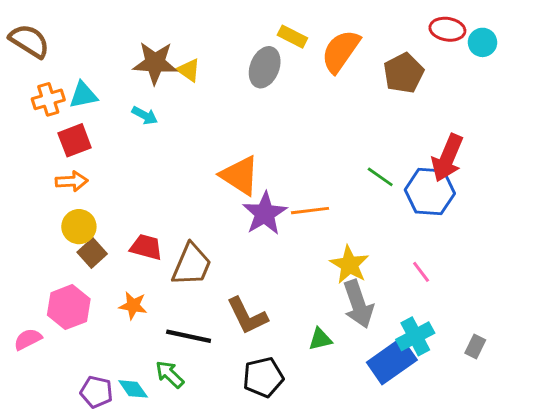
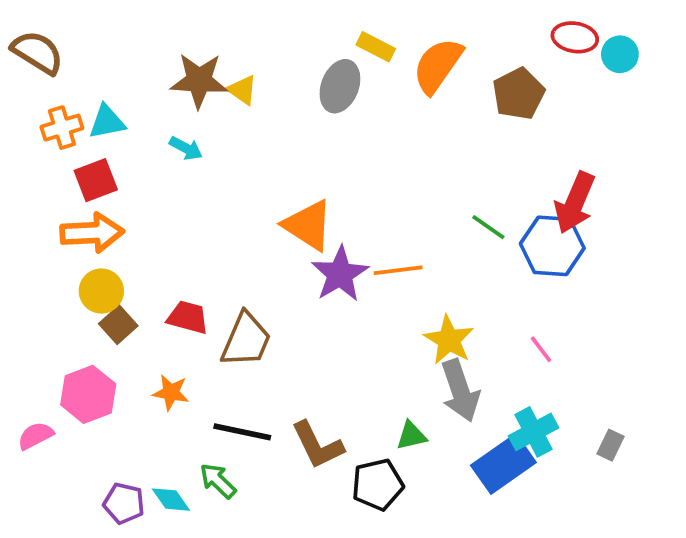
orange arrow: (72, 181) -> (92, 233), size x1.5
brown L-shape: (247, 316) -> (317, 445), moved
black pentagon: (263, 377) -> (378, 485), moved

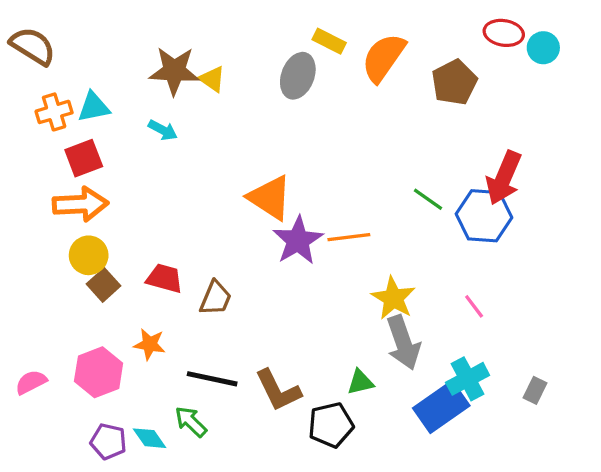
brown trapezoid: (246, 340) -> (215, 298), size x0.7
pink hexagon: (88, 394) -> (99, 372), moved

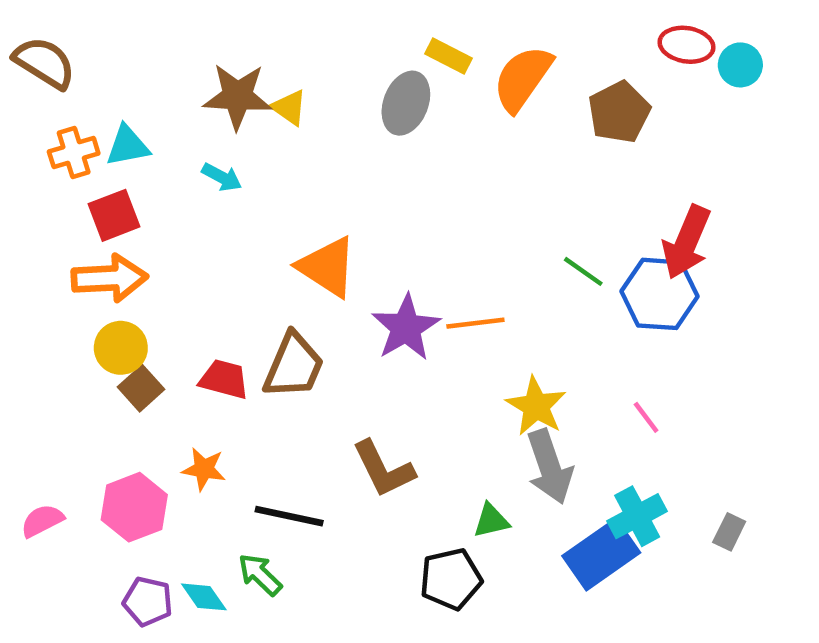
orange triangle: (270, 198) -> (327, 267), moved
brown trapezoid: (215, 298) -> (294, 366), moved, size x1.4
brown L-shape: (278, 390) -> (383, 469), moved

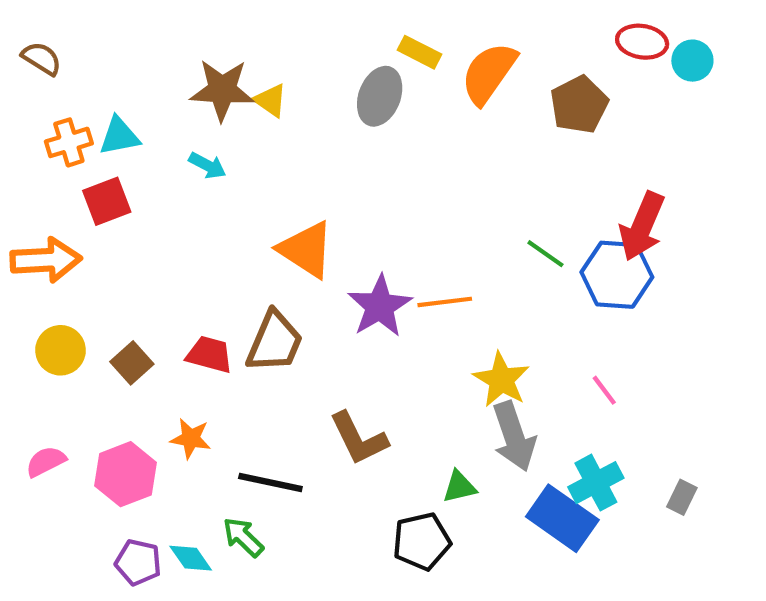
brown semicircle: (44, 63) -> (42, 58), size x0.7
orange arrow: (110, 278) -> (46, 260), moved
yellow circle: (121, 348) -> (60, 350), moved
pink semicircle: (42, 521) -> (46, 462), moved
blue rectangle: (601, 554) -> (562, 518), turned 70

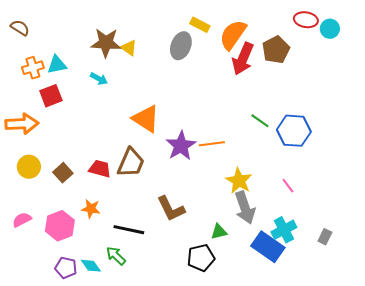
red arrow: (642, 226) -> (243, 59), moved

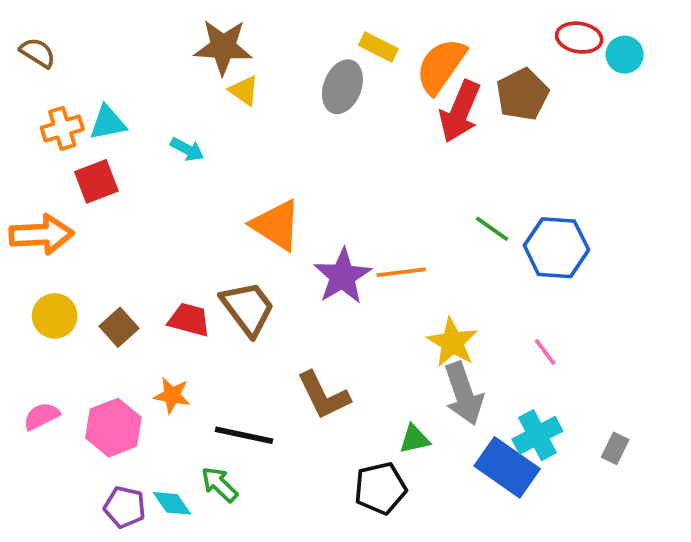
brown star: (106, 43) -> (223, 47), moved
brown trapezoid: (131, 163) -> (248, 308), turned -60

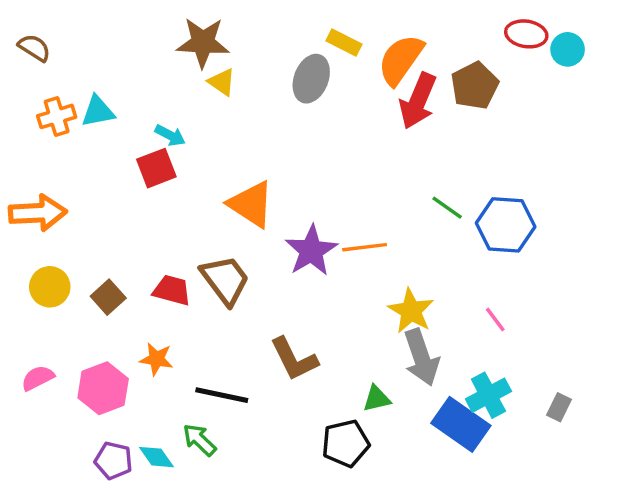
red square: (96, 181) -> (156, 168), moved

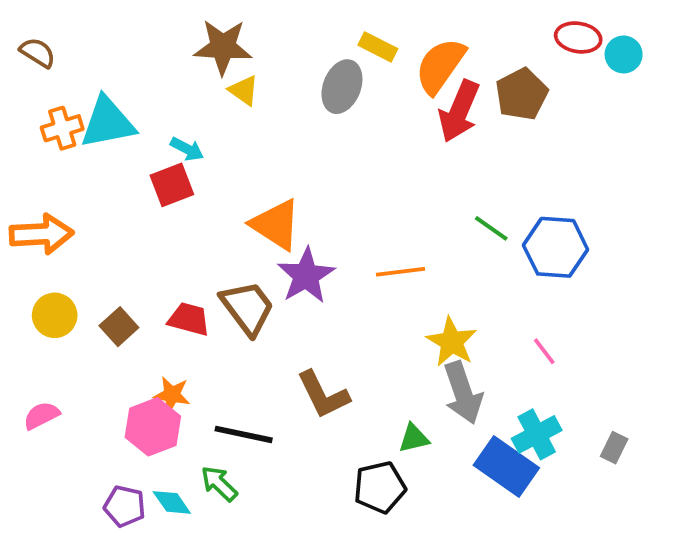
cyan triangle: (98, 111) -> (108, 123), size x1.5
purple star: (311, 251) -> (306, 276), moved
pink hexagon: (103, 388) -> (153, 427), moved

